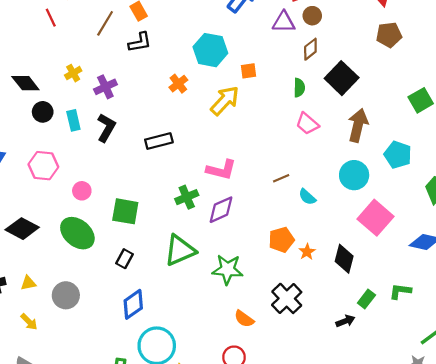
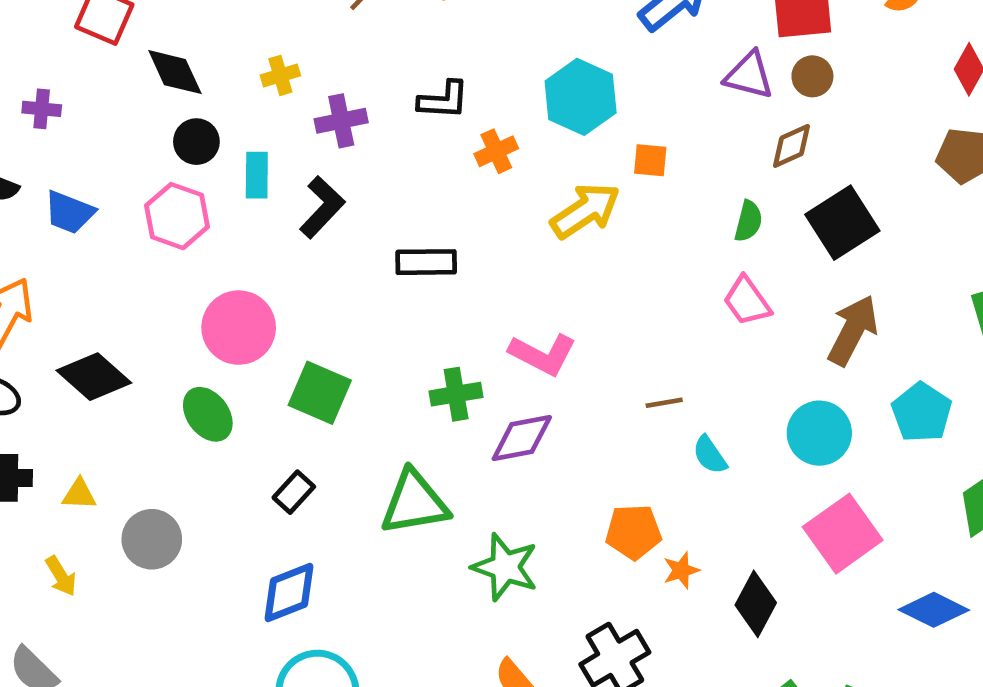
black L-shape: (140, 42) -> (443, 100), moved
pink hexagon: (43, 166) -> (177, 216), moved
pink circle: (82, 191) -> (239, 328), size x1.8
green ellipse: (77, 233) -> (208, 414), size x0.7

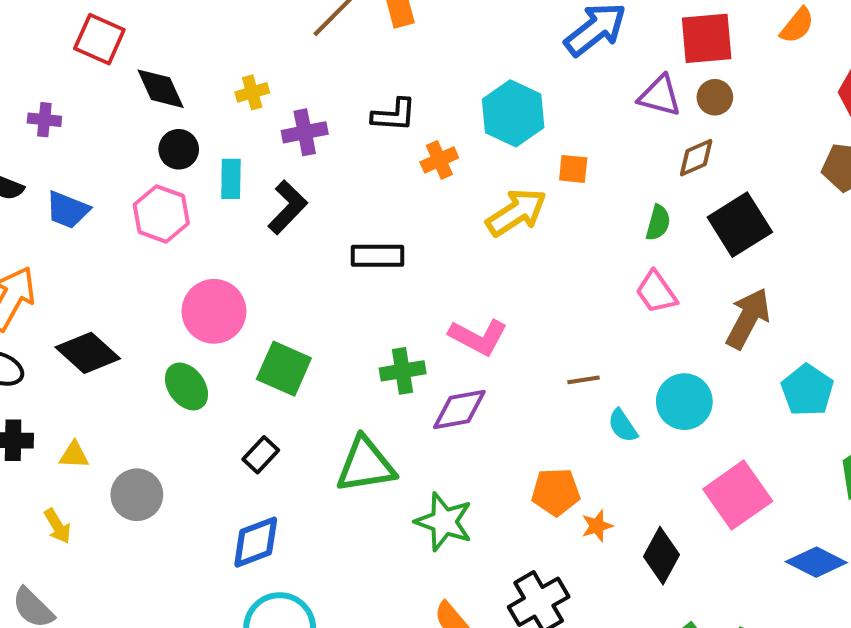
cyan circle: (819, 433) -> (684, 402), moved

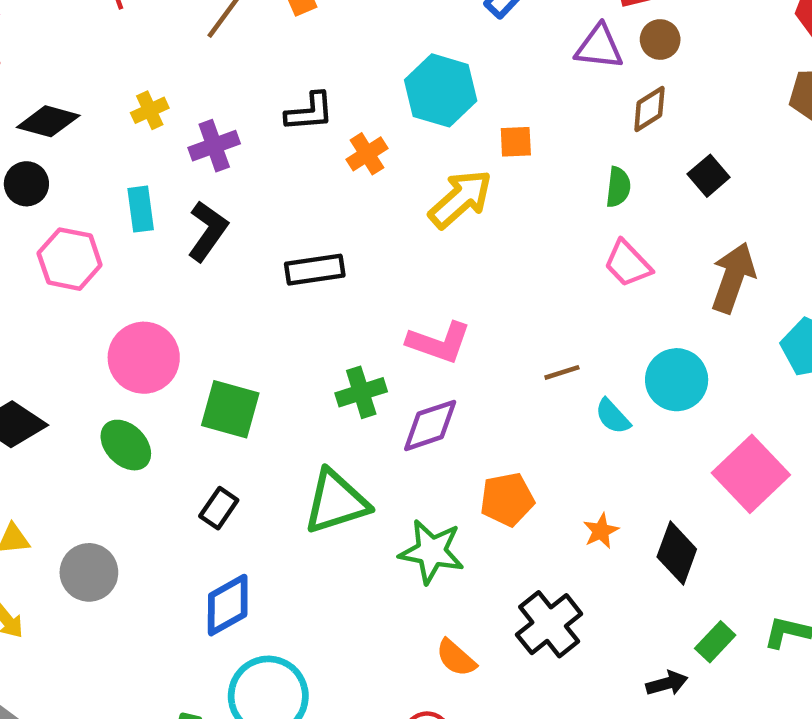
black diamond: (161, 89) -> (48, 121), turned -42
black circle: (179, 149) -> (26, 184), moved
black square: (740, 225) -> (709, 176), size x0.6
orange pentagon: (556, 492) -> (507, 499), moved

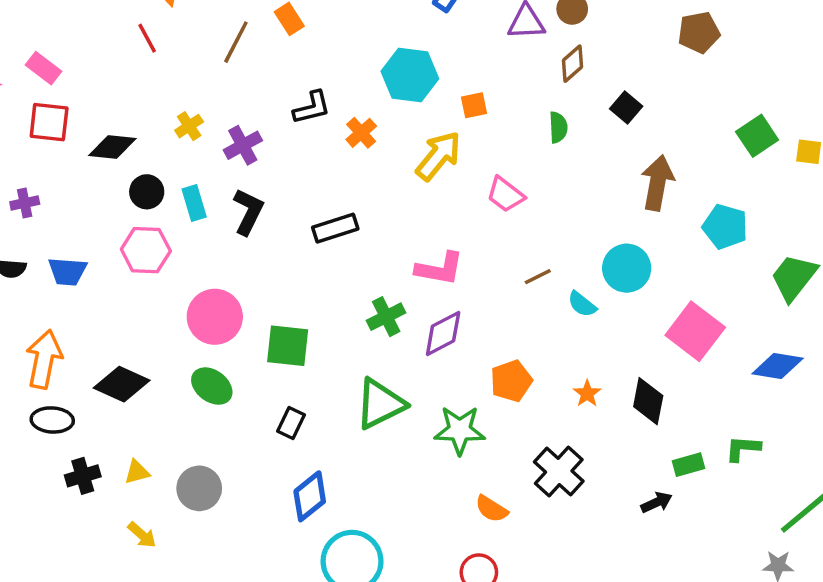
black circle: (26, 184) -> (147, 192), moved
pink trapezoid: (628, 264) -> (505, 194), moved
green rectangle: (715, 642) -> (689, 465), turned 40

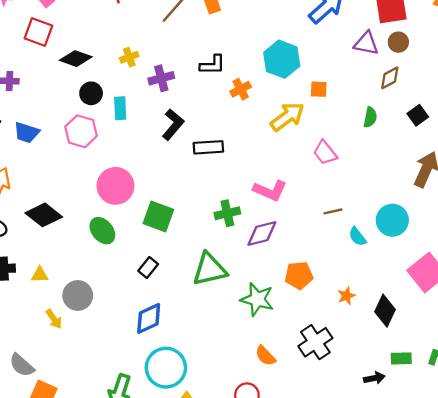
black L-shape: (248, 212) -> (173, 125), moved
yellow arrow: (142, 535) -> (54, 319), moved

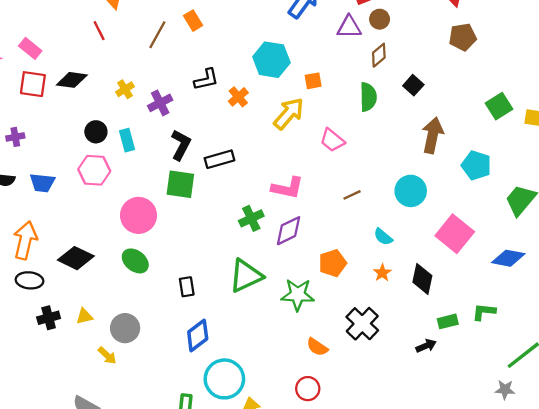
black diamond: (76, 59) -> (72, 80), moved
green semicircle: (370, 117) -> (368, 97), size x1.4
green square: (158, 217) -> (180, 184), moved
cyan semicircle: (357, 237) -> (383, 237), moved
black rectangle: (148, 267) -> (187, 287), turned -36

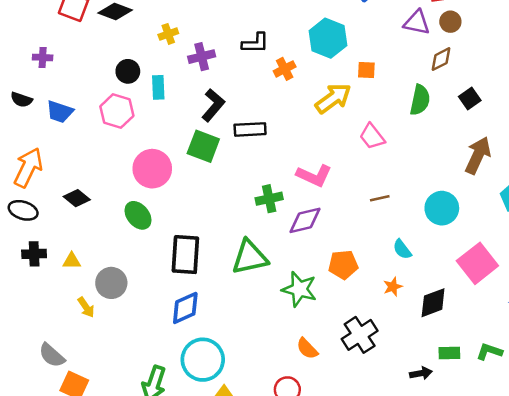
black diamond: (76, 258) -> (77, 198), size x0.7
black diamond: (422, 279) -> (433, 303), turned 44
black rectangle: (187, 287) -> (185, 255), size x1.8

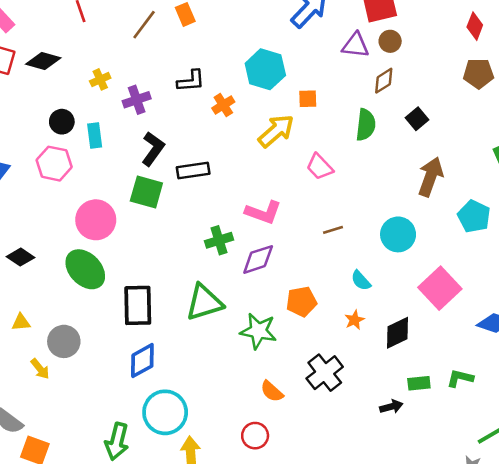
green ellipse: (138, 215) -> (85, 269), size x1.4

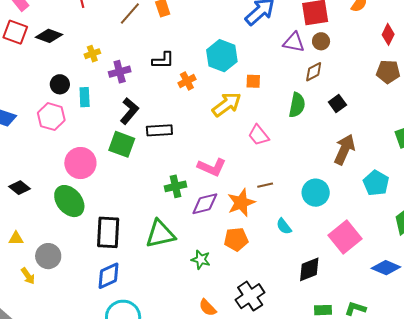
orange star: (354, 320) -> (241, 203), moved, size x1.8
green star: (258, 331) -> (201, 260), size x0.7

